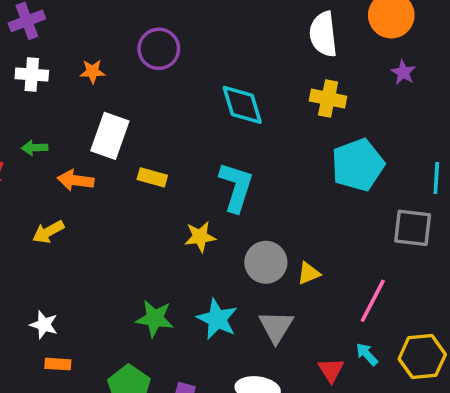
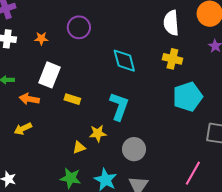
yellow arrow: (48, 232) -> (23, 129), moved
yellow triangle: (309, 273) -> (79, 147), moved

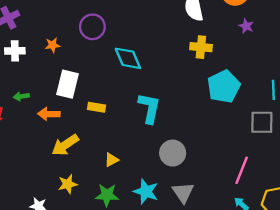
cyan diamond: (124, 61) -> (128, 58), moved
yellow arrow: (23, 129) -> (65, 145), moved, size x1.4
yellow star: (98, 133) -> (68, 184), moved

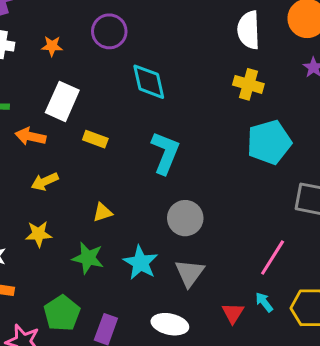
yellow arrow: (65, 145) -> (45, 182), size x0.7

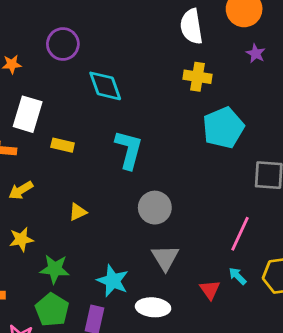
green star: (88, 258) -> (55, 269), moved
cyan star: (140, 263) -> (113, 281), moved

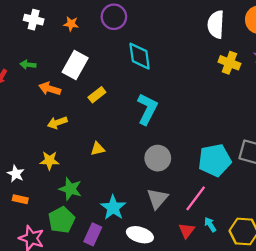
yellow cross: (198, 77) -> (229, 63), moved
cyan pentagon: (223, 128) -> (215, 160), moved
yellow rectangle: (63, 145) -> (97, 95), turned -63
pink line: (240, 234) -> (196, 198), moved

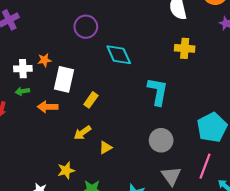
white cross: (34, 20) -> (23, 69), moved
orange star: (71, 24) -> (44, 60), moved
yellow cross: (229, 63) -> (185, 48), moved
cyan L-shape: (147, 109) -> (158, 91), moved
yellow arrow: (57, 123) -> (82, 133), moved

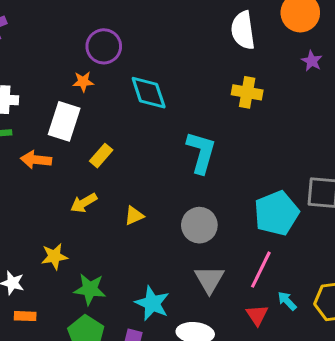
orange star: (44, 60) -> (83, 82), moved
yellow triangle: (106, 148) -> (134, 216), moved

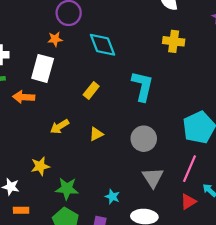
yellow rectangle: (101, 156) -> (91, 90), moved
cyan star: (152, 303) -> (112, 197), size x0.6
red triangle: (257, 315) -> (188, 202), turned 35

